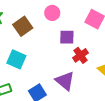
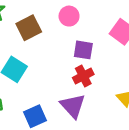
red cross: (81, 55) -> (83, 76), moved

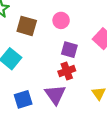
brown square: (29, 28) -> (27, 26), turned 36

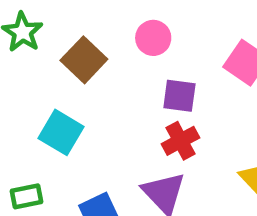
brown square: (27, 26) -> (84, 60), turned 36

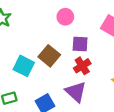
brown square: (84, 60) -> (49, 56), moved

